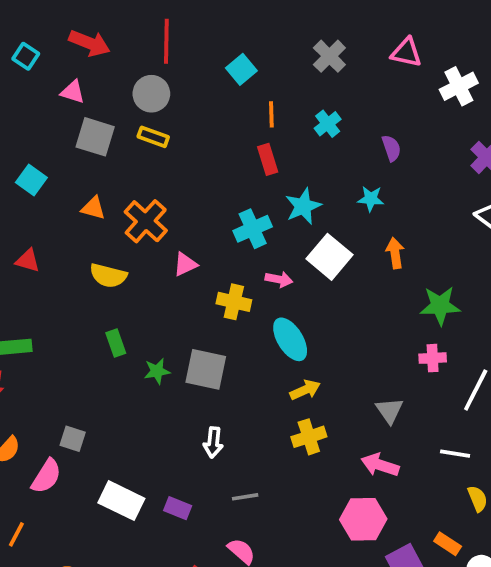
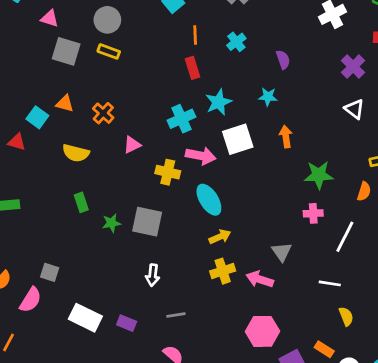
cyan square: (31, 180) -> (37, 117), moved
orange cross: (146, 221) -> (103, 113), size x0.7
white square: (329, 257) -> (238, 139), turned 32
pink arrow: (279, 279) -> (201, 156), size x1.5
pink arrow: (380, 465) -> (260, 279), moved

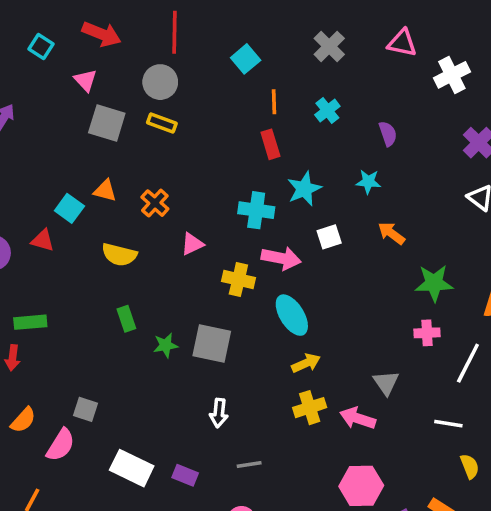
pink triangle: (50, 18) -> (85, 80), turned 30
cyan cross: (181, 119) -> (256, 210), turned 32
orange arrow: (286, 137) -> (391, 233), turned -45
white square: (238, 139) -> (329, 237), size x0.6

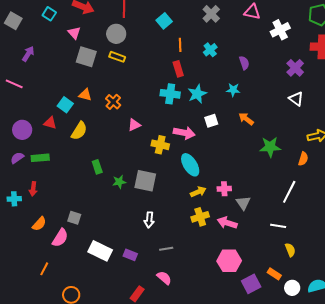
cyan cross: (256, 210) -> (170, 94), moved
yellow semicircle: (119, 255) -> (79, 131), moved, turned -72
green rectangle: (30, 322) -> (40, 158), moved
pink cross: (427, 333) -> (224, 189), moved

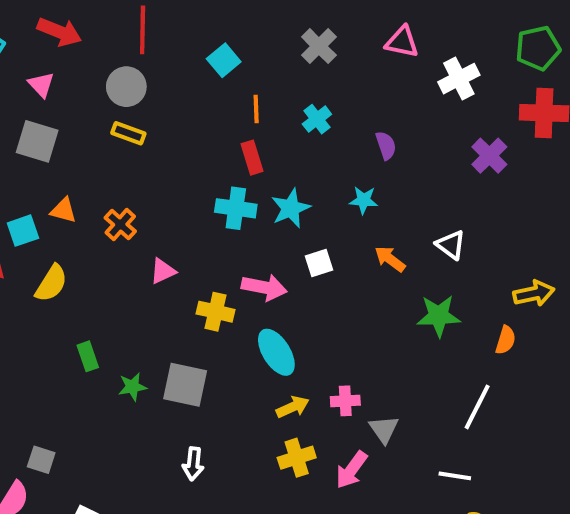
gray square: (86, 57) -> (37, 141), moved
white triangle: (296, 99) -> (451, 245), moved
cyan square: (65, 105) -> (23, 231), turned 35
pink arrow: (227, 223) -> (351, 470), turned -72

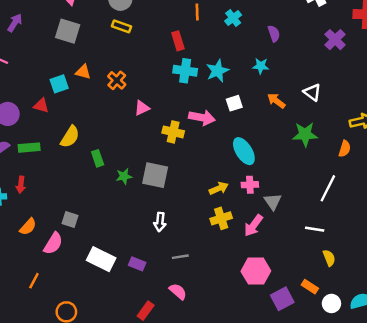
red rectangle: (252, 158) -> (178, 41), moved
yellow semicircle: (51, 283) -> (70, 137), moved
cyan ellipse: (276, 352) -> (244, 151), moved

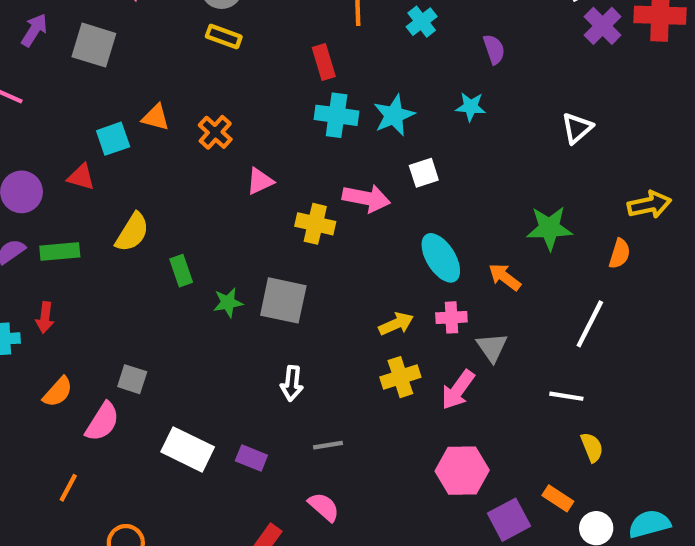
gray square: (68, 31) -> (94, 45), moved
purple cross: (335, 40) -> (603, 26), moved
white triangle: (312, 92) -> (577, 128), moved, turned 42
orange arrow: (276, 101) -> (505, 277), moved

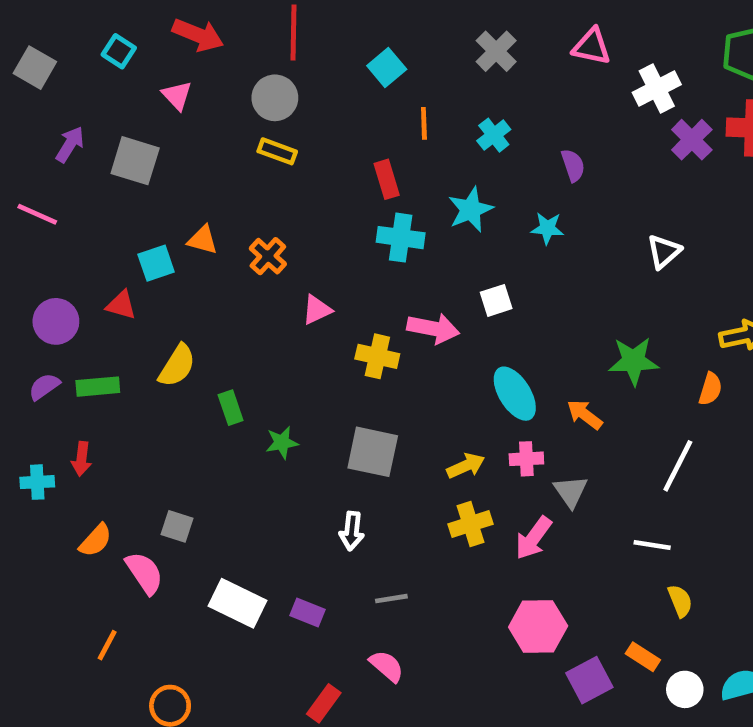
cyan star: (394, 115) -> (471, 210), moved
gray square: (283, 300) -> (373, 452), moved
pink semicircle: (102, 422) -> (144, 573), turned -66

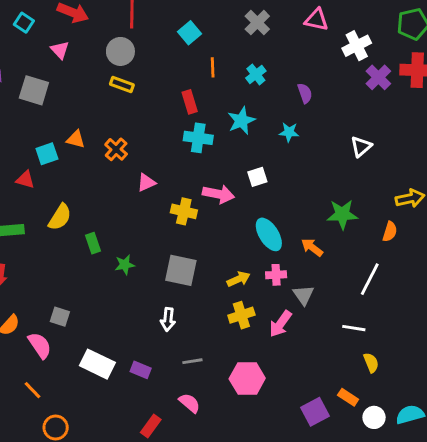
pink hexagon: (538, 627) -> (247, 379), moved
orange line: (107, 645) -> (33, 390), moved, turned -72

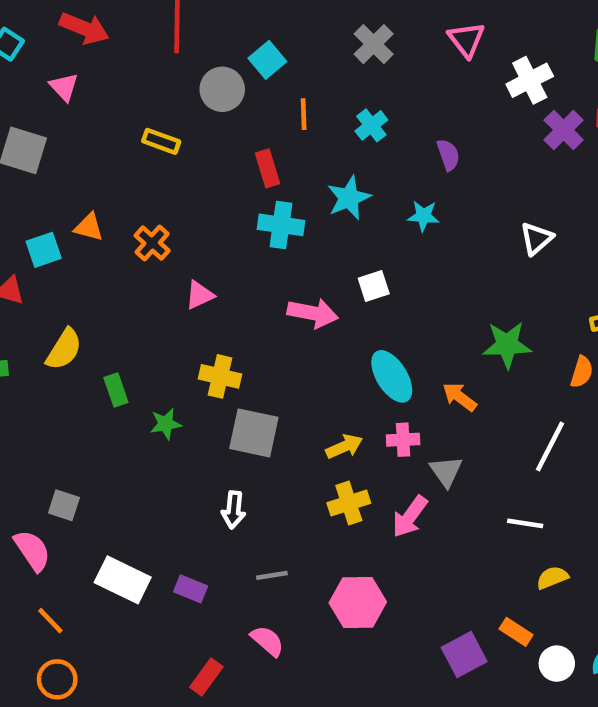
pink triangle: (316, 20) -> (466, 40), turned 40
gray circle: (120, 51) -> (222, 89), moved
yellow cross: (184, 211) -> (220, 376), moved
yellow semicircle: (371, 363) -> (552, 578), turned -90
orange line: (33, 390) -> (50, 621), moved

